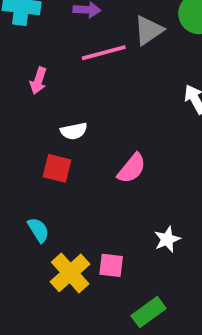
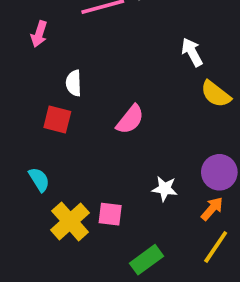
white semicircle: (74, 131) -> (74, 83), turned 100
white star: (167, 239) -> (165, 189), turned 30

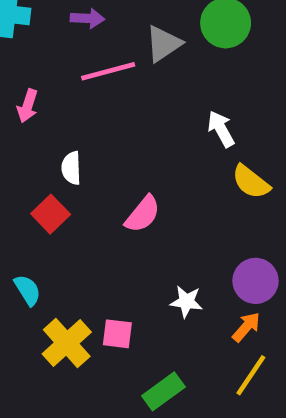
red square: (57, 119) -> (51, 214), turned 32

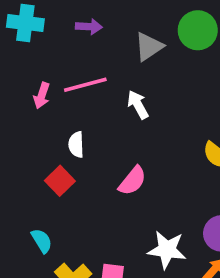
pink line: (108, 71) -> (85, 85), moved
white arrow: (221, 129) -> (138, 105), moved
white star: (186, 302) -> (167, 250), size x1.5

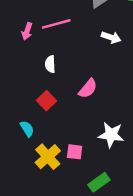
white arrow: (138, 105) -> (111, 37), moved, turned 138
red square: (60, 181) -> (47, 101), moved

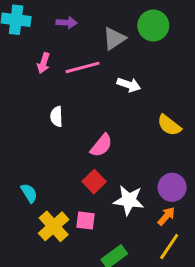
pink line: (56, 24) -> (83, 67), moved
pink arrow: (27, 31) -> (44, 63), moved
red square: (47, 101) -> (94, 182), moved

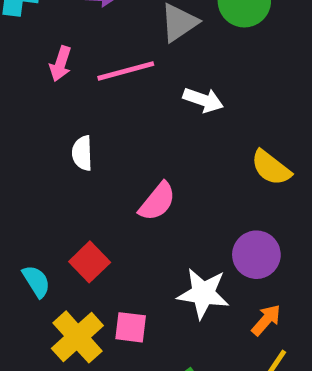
red square: (94, 182) -> (90, 262), moved
purple circle: (172, 187) -> (256, 255), moved

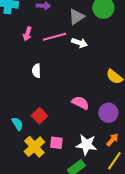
white arrow: (203, 100) -> (79, 43), moved
pink semicircle: (157, 202) -> (80, 103), moved, turned -102
white star: (203, 293) -> (86, 145), moved

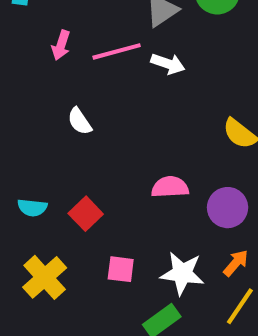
white semicircle: (36, 71) -> (80, 121), turned -32
pink semicircle: (80, 103) -> (170, 187), turned -30
cyan semicircle: (17, 124) -> (32, 208), moved, turned 128
yellow cross: (34, 147) -> (45, 277), moved

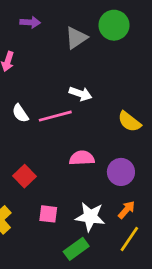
pink line: (117, 51) -> (55, 116), moved
white arrow: (168, 64) -> (80, 94), moved

